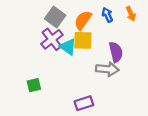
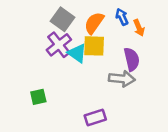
orange arrow: (131, 14) -> (139, 28), moved

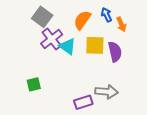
gray square: (63, 19) -> (42, 17), moved
yellow square: (94, 46) -> (95, 45), moved
gray arrow: (122, 79) -> (106, 92), moved

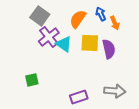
gray arrow: (106, 92) -> (115, 91), moved

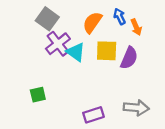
purple semicircle: (109, 49) -> (129, 58), turned 36

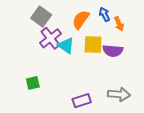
purple semicircle: (129, 58) -> (113, 51), turned 72

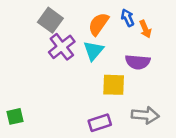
yellow square: (93, 45) -> (114, 85), moved
cyan triangle: (66, 46) -> (93, 51), moved, turned 36
green square: (33, 83) -> (15, 116), moved

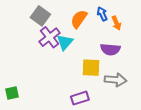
cyan triangle: (93, 51) -> (65, 42), moved
gray arrow: (145, 115) -> (115, 80), moved

